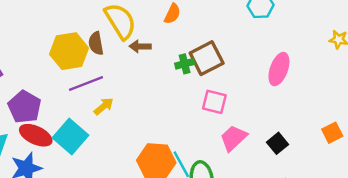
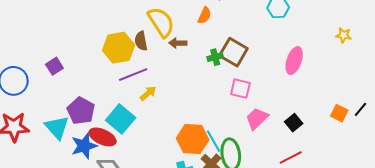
brown square: (207, 58) -> (233, 52), turned -32
purple pentagon: (24, 107) -> (81, 111), moved
orange square: (332, 133) -> (339, 113), turned -36
red ellipse: (36, 135) -> (103, 137), moved

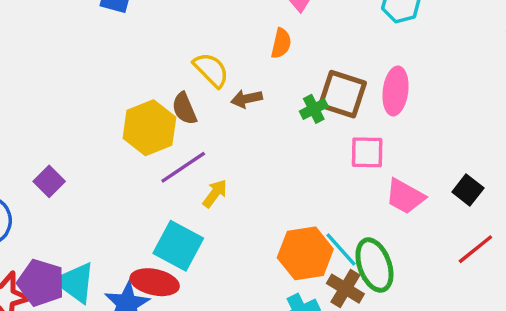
yellow semicircle: (161, 22) -> (211, 70), size x0.7
pink ellipse: (294, 61) -> (395, 91), moved
purple pentagon: (81, 111) -> (41, 283), moved
pink trapezoid: (257, 119) -> (405, 196), turned -95

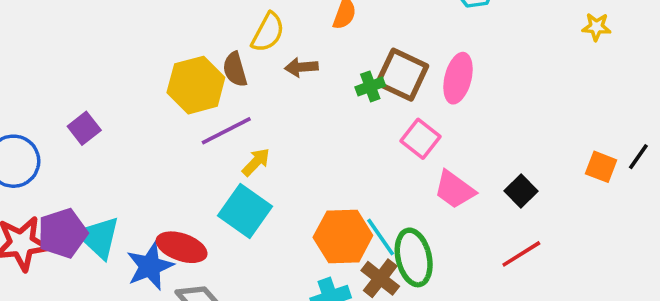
yellow semicircle: (211, 70) -> (268, 32), turned 66
pink square: (367, 152) -> (420, 139), turned 30
cyan square: (178, 246) -> (245, 211), moved
purple pentagon: (41, 283) -> (63, 233), turned 30

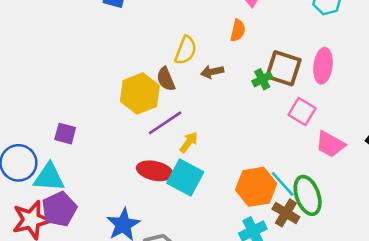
purple square: (84, 128) -> (65, 134), turned -30
cyan triangle: (99, 237) -> (49, 177), moved, turned -32
red ellipse: (182, 247) -> (155, 171), moved

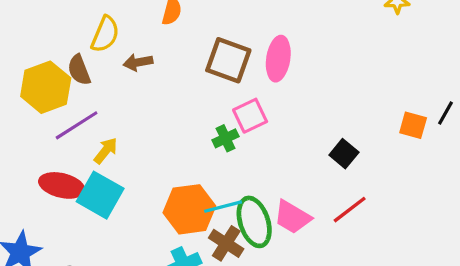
green cross: (262, 79) -> (225, 138), moved
pink square: (302, 111) -> (250, 116), turned 32
pink trapezoid: (330, 144) -> (292, 217), moved
cyan line: (283, 184) -> (223, 207), turned -64

